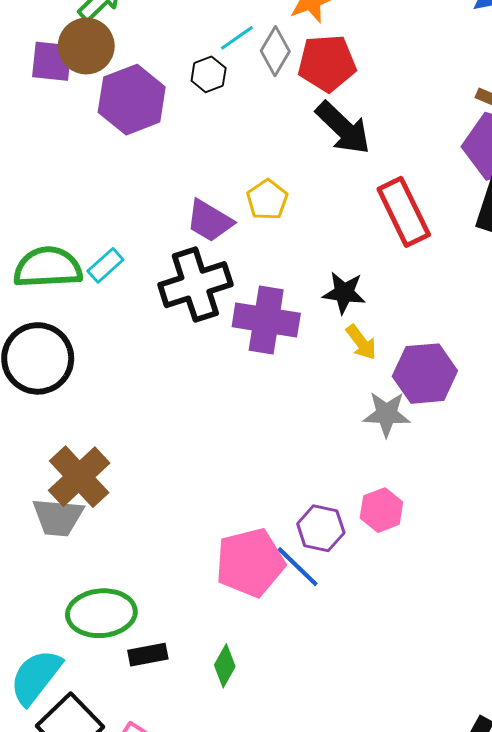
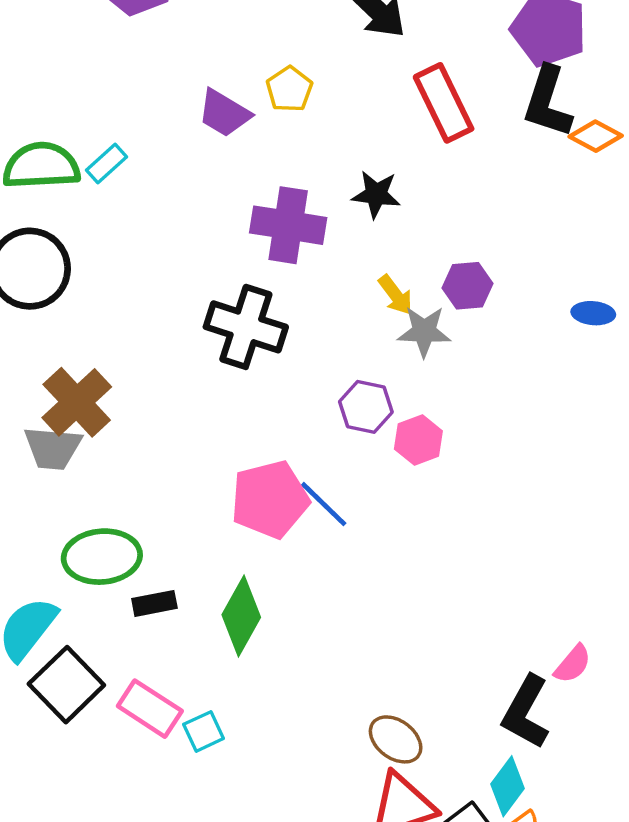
black cross: (195, 285) -> (246, 327), moved, turned 36
yellow arrow: (361, 342) -> (396, 295), moved
purple hexagon: (425, 374) -> (468, 286), size x0.7
purple hexagon: (321, 528) -> (366, 407), moved
green diamond: (225, 666) -> (241, 616), size x1.6

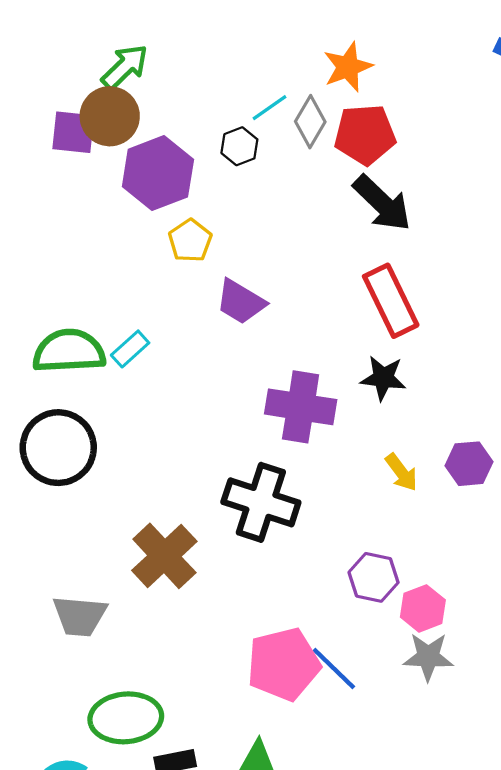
yellow pentagon: (289, 89) -> (190, 241), moved
red rectangle: (444, 103) -> (391, 301), moved
gray star: (424, 331) -> (428, 657), moved
brown cross: (77, 402) -> (164, 556), moved

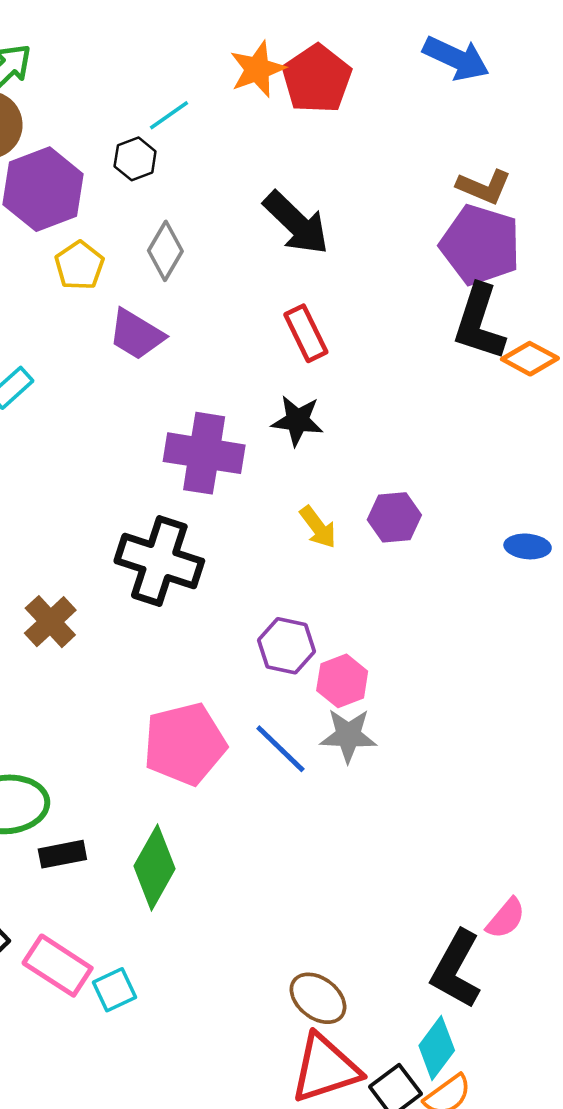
gray diamond: (310, 122) -> (165, 251), moved
red pentagon: (365, 134) -> (317, 79), moved, turned -30
red rectangle: (391, 301) -> (306, 333), size x0.7
brown cross: (164, 556) -> (50, 622), size x0.7
blue line: (334, 669) -> (280, 749), moved

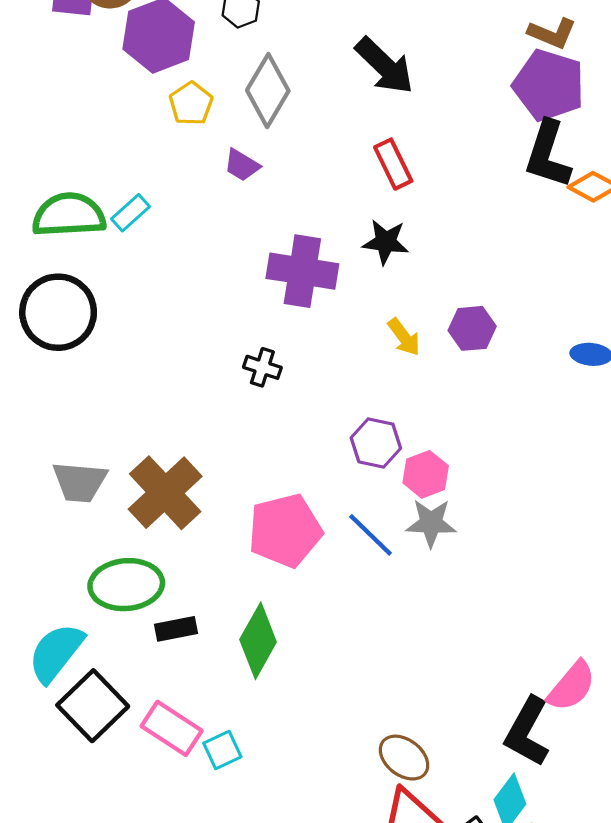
gray diamond: (165, 251) -> (268, 91), size x1.4
purple trapezoid: (136, 334) -> (242, 165), size x0.7
black cross: (159, 561) -> (262, 367), size x0.5
brown cross: (50, 622) -> (165, 493), moved, size x1.6
pink semicircle: (506, 918) -> (572, 686), size x1.4

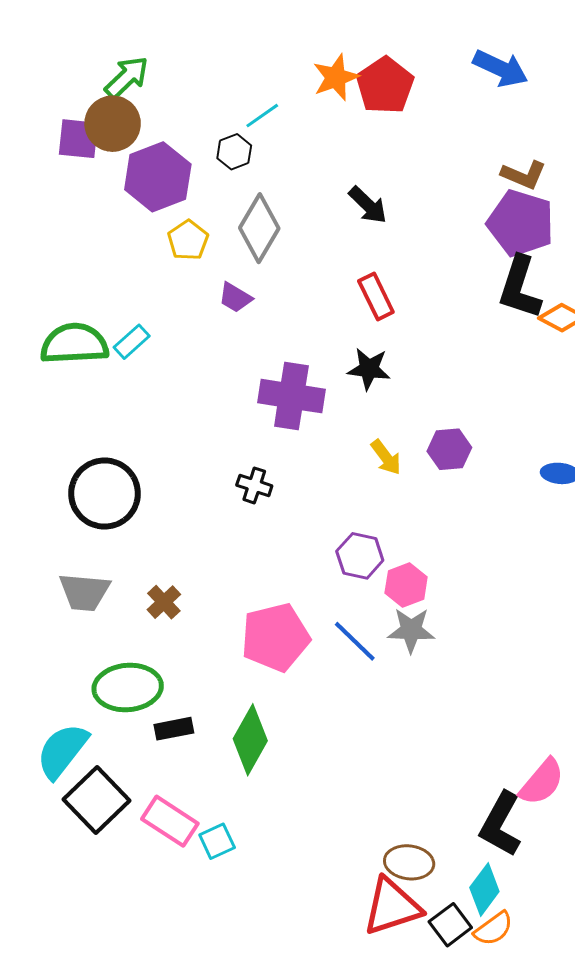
black arrow: (385, 66) -> (368, 205), size x0.7
black circle: (58, 312) -> (105, 494), moved
brown cross: (165, 493) -> (164, 602), size x0.5
brown ellipse: (404, 758) -> (409, 862), moved, turned -30

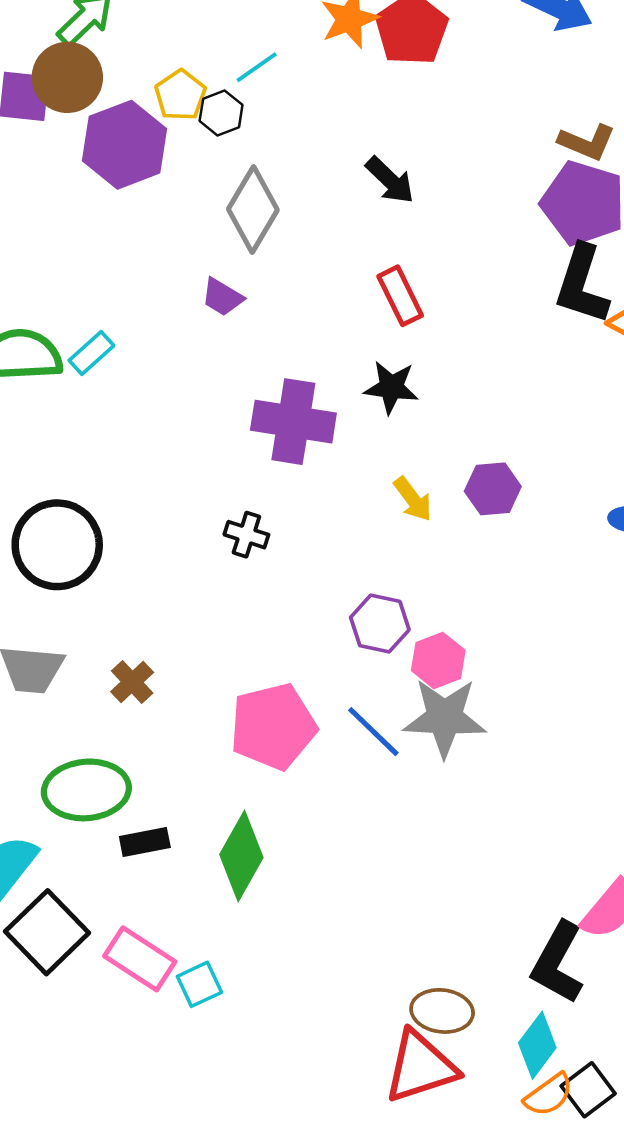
yellow pentagon: (188, 240) -> (180, 95), moved
gray star: (411, 630) -> (445, 718), size x1.4
black square: (450, 925) -> (588, 1090), moved

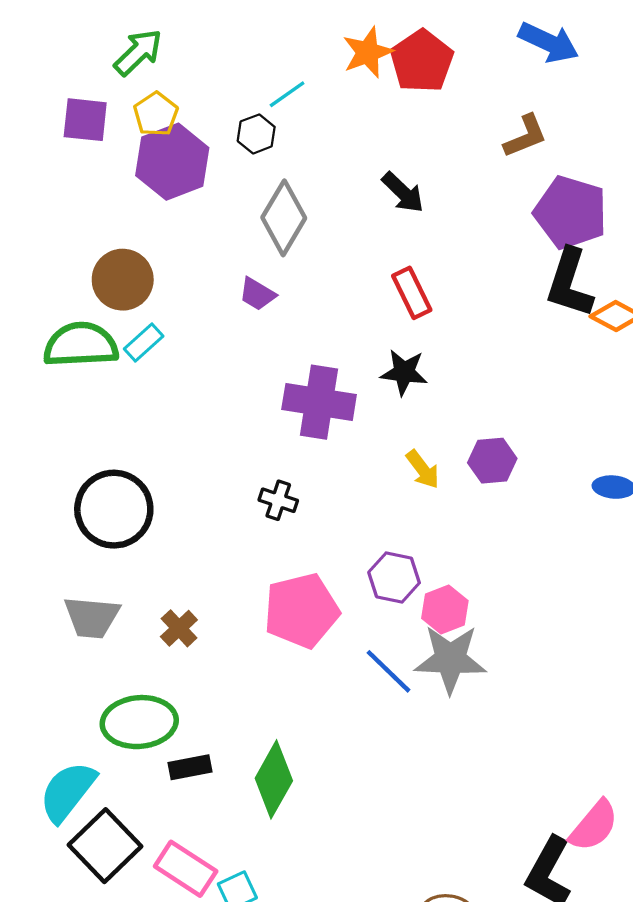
brown circle: (67, 77) -> (123, 280), moved
yellow pentagon: (180, 95) -> (156, 114), moved
brown L-shape: (587, 142) -> (525, 136), moved, turned -45
pink pentagon: (273, 726) -> (301, 611), moved

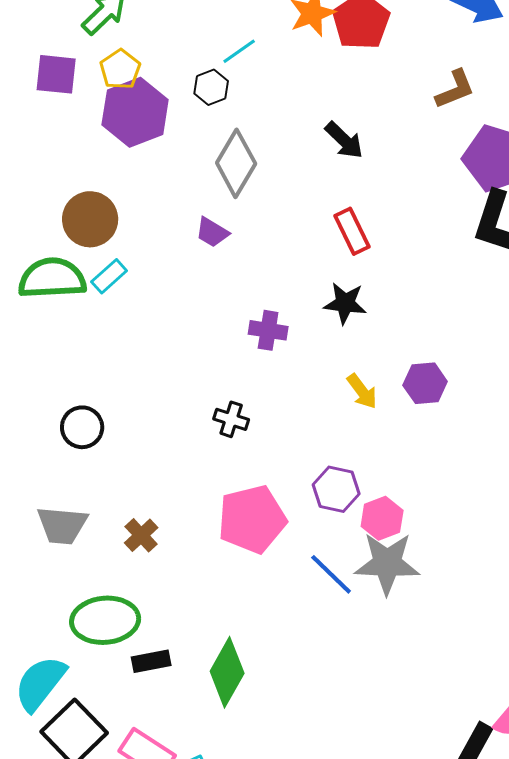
purple cross: (319, 402) -> (268, 330), size x0.6
black circle: (114, 509) -> (82, 427), size x0.6

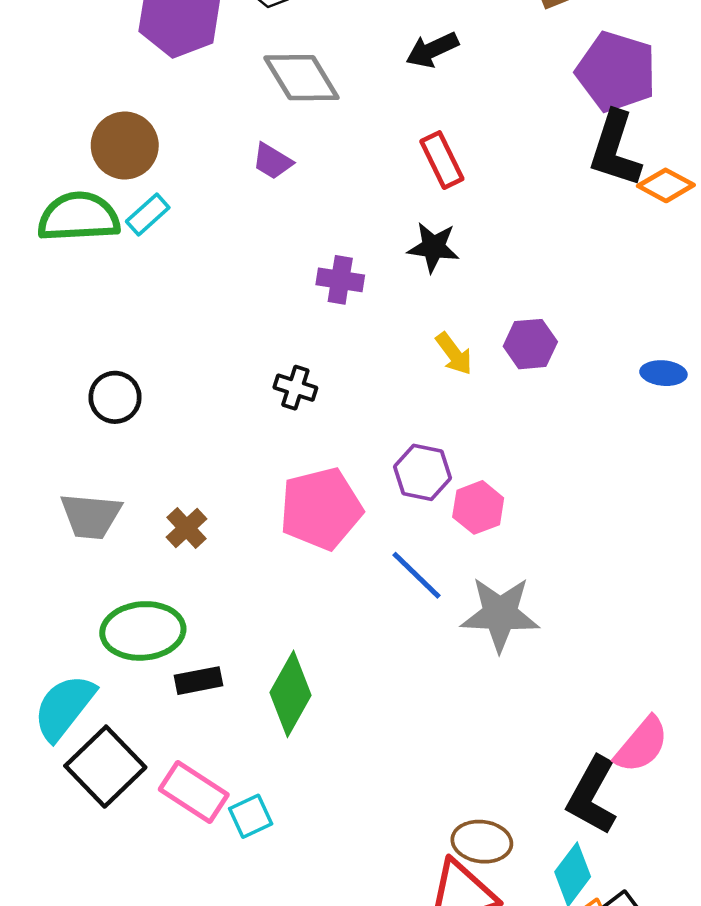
black arrow: (344, 140) -> (432, 50), turned 111
gray diamond: (236, 163) -> (301, 78), turned -62
gray star: (387, 563) -> (500, 614), moved

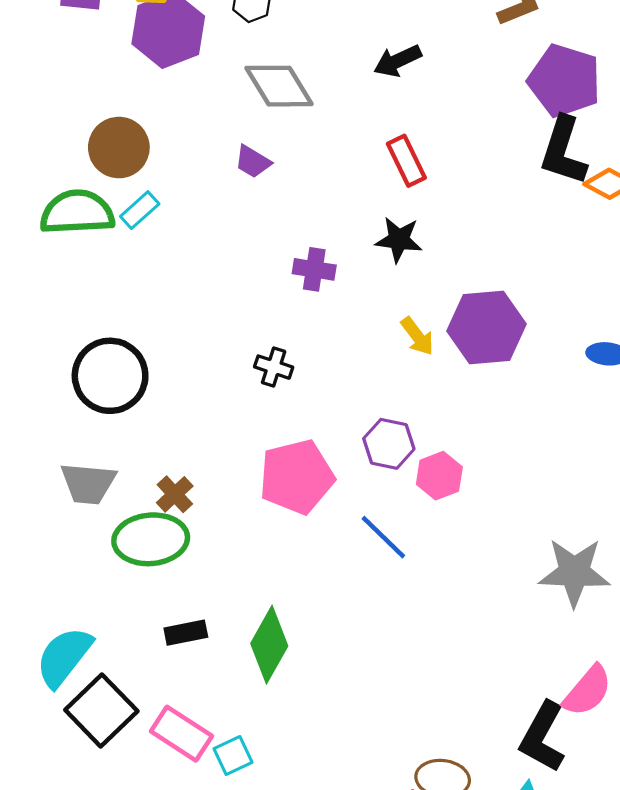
purple hexagon: (530, 344) -> (487, 328), size x1.6
black circle: (115, 397) -> (110, 376), size x1.6
gray star: (500, 614) -> (574, 572), moved
green ellipse: (143, 631) -> (151, 539), moved

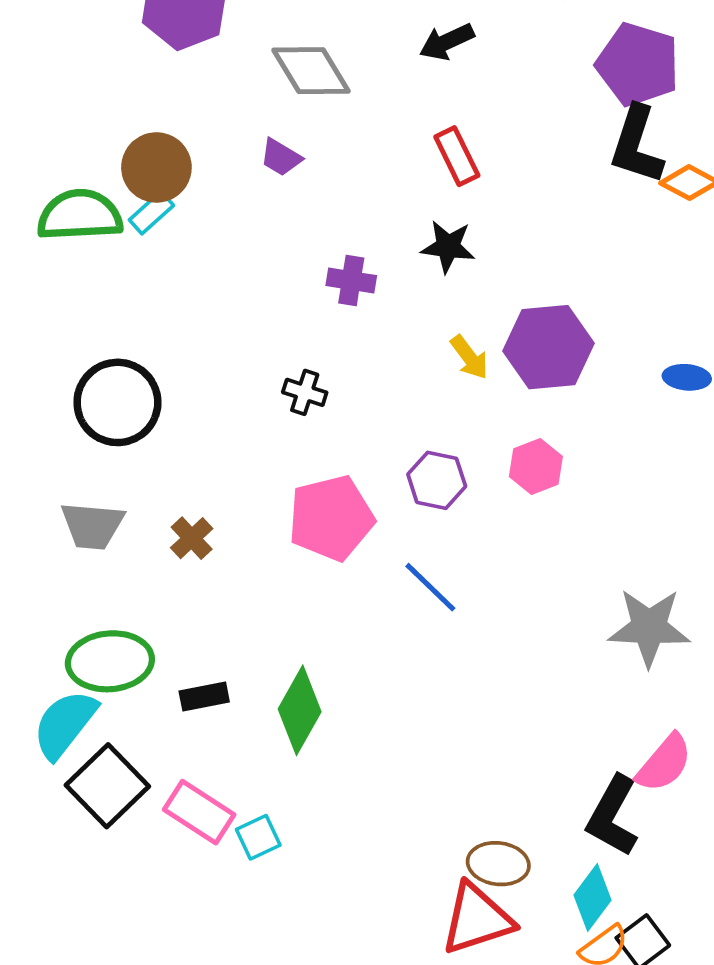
brown circle: (119, 148) -> (156, 167), moved
pink hexagon: (439, 476) -> (536, 467), moved
green ellipse: (151, 539) -> (110, 661), moved

